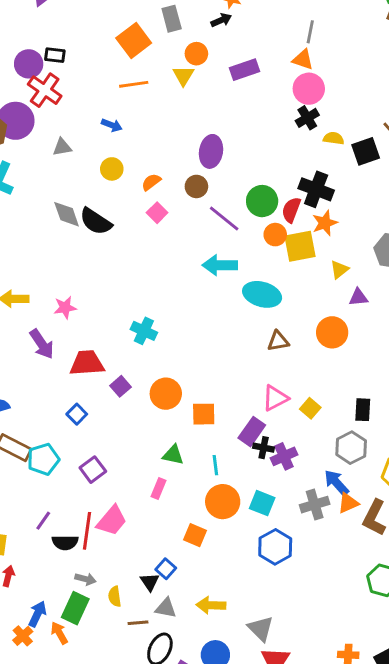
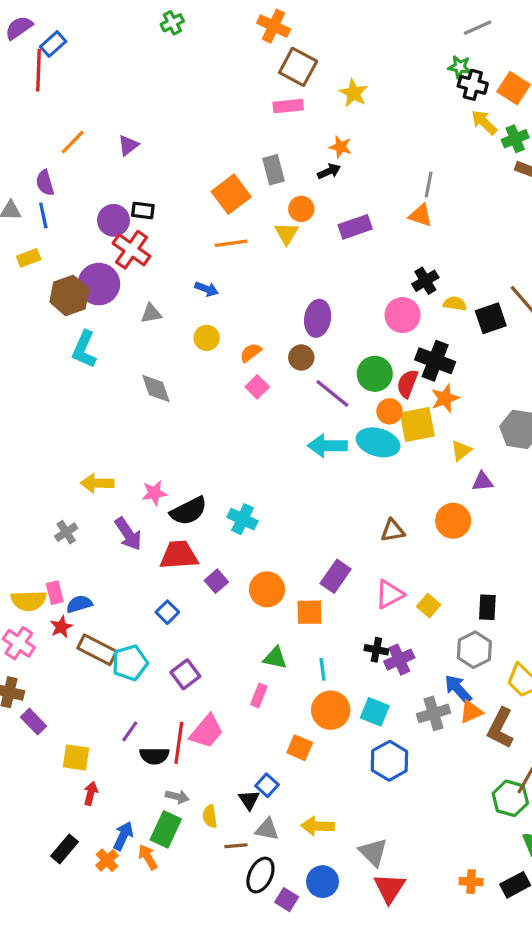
pink circle: (309, 89) -> (403, 315), moved
black semicircle: (96, 221) -> (189, 511), moved, turned -60
cyan ellipse: (262, 294) -> (378, 442), moved
purple rectangle: (252, 432) -> (336, 576), moved

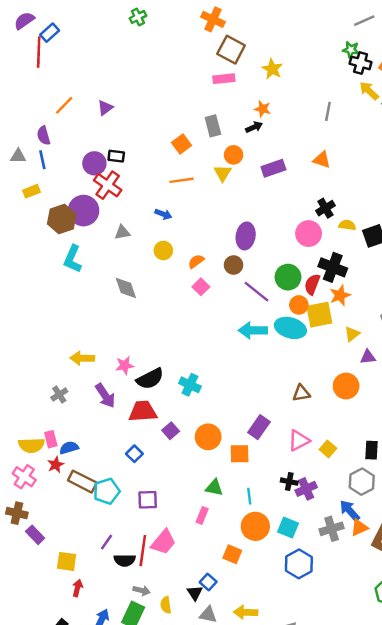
gray line: (429, 184) -> (328, 111), moved
orange square: (231, 194) -> (182, 144), size x0.7
purple square: (185, 674) -> (148, 500), turned 35

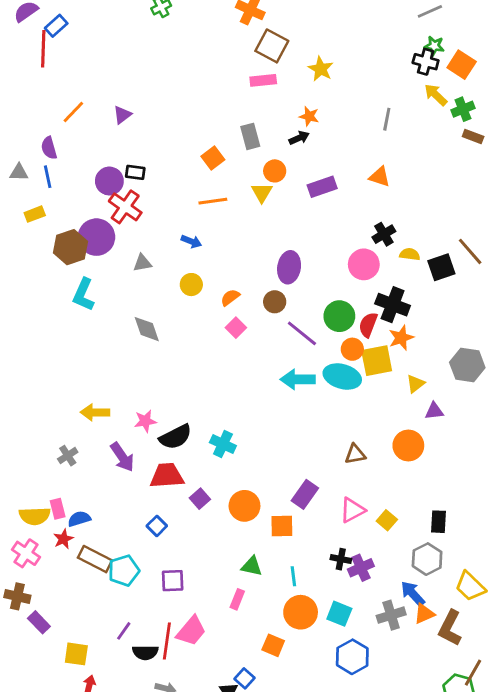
green star: (351, 50) -> (434, 46), moved

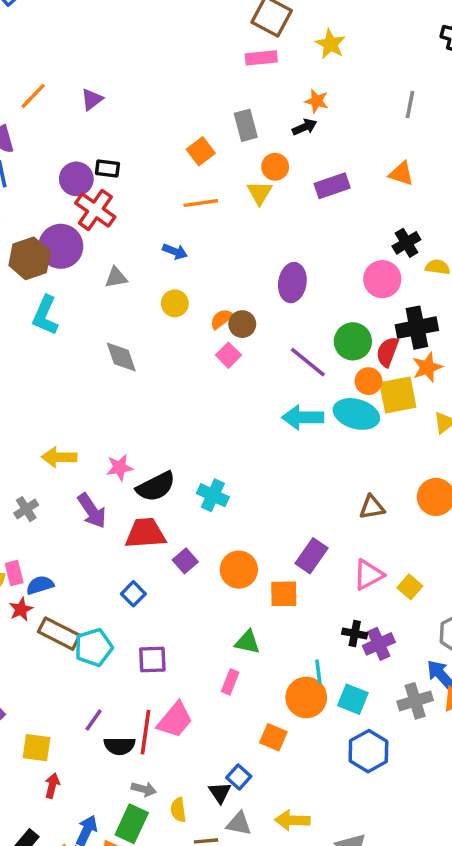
brown circle: (275, 302) -> (242, 324), moved
black cross: (393, 305) -> (417, 328), turned -32
cyan line: (293, 576) -> (318, 672), moved

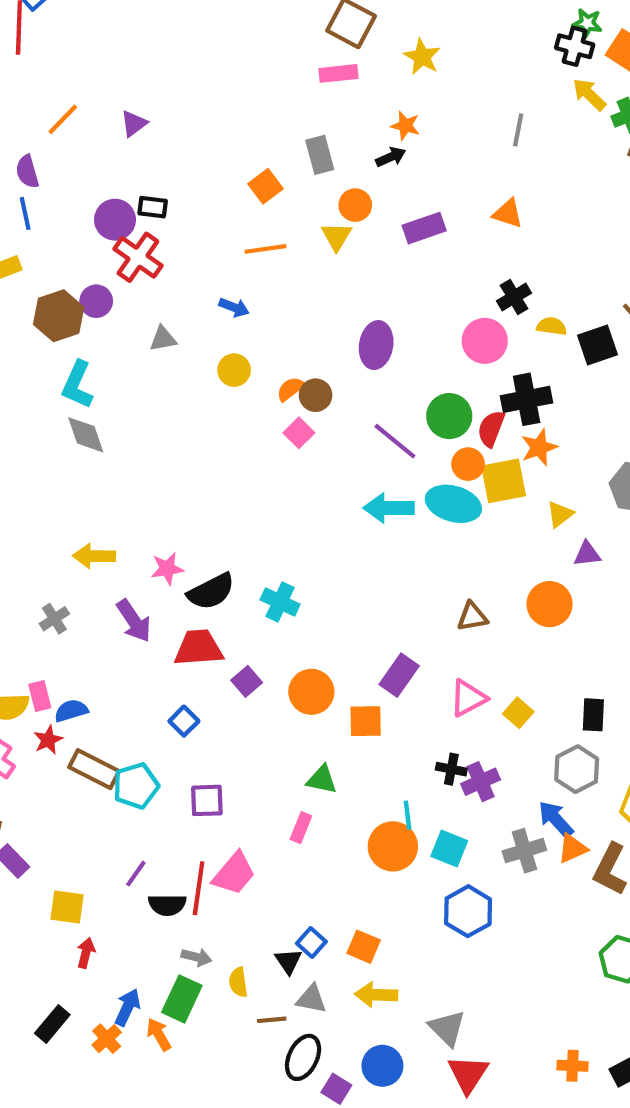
purple circle: (61, 246) -> (96, 301), size x0.6
gray diamond: (121, 357) -> (86, 435), moved
orange square: (273, 737) -> (364, 947), moved

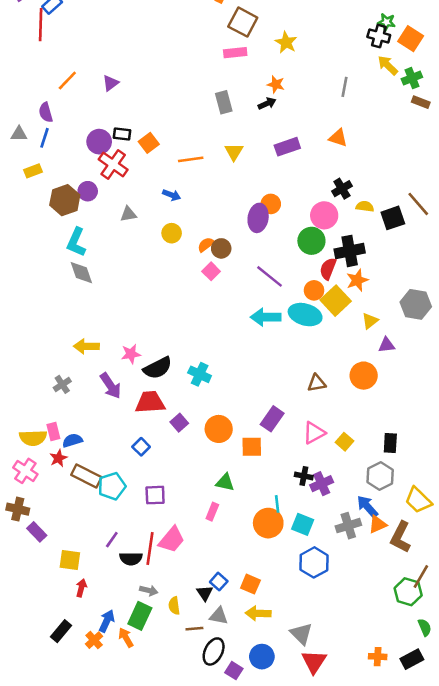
orange square: (265, 186) -> (149, 143), moved
orange circle: (355, 205) -> (271, 204), moved
blue line: (25, 213) -> (44, 138), turned 30
green circle: (449, 416) -> (311, 241), moved
yellow square: (504, 481) -> (336, 301), turned -32

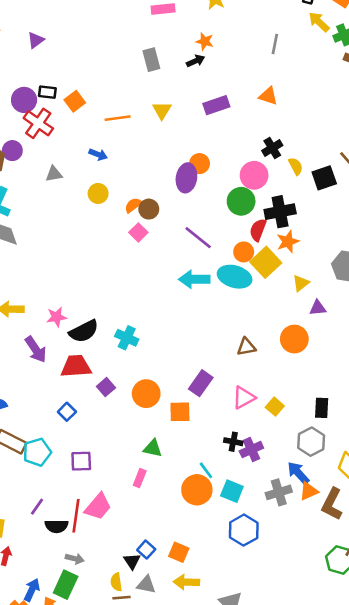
yellow semicircle: (365, 206) -> (296, 166), turned 54
cyan line: (277, 504) -> (206, 470), turned -30
yellow semicircle: (174, 606) -> (116, 582), moved

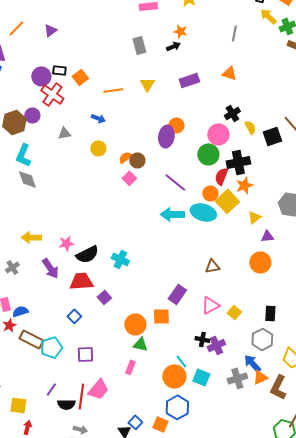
orange circle: (294, 339) -> (260, 262), moved
orange circle: (146, 394) -> (135, 324), moved
blue hexagon: (244, 530) -> (177, 407), moved

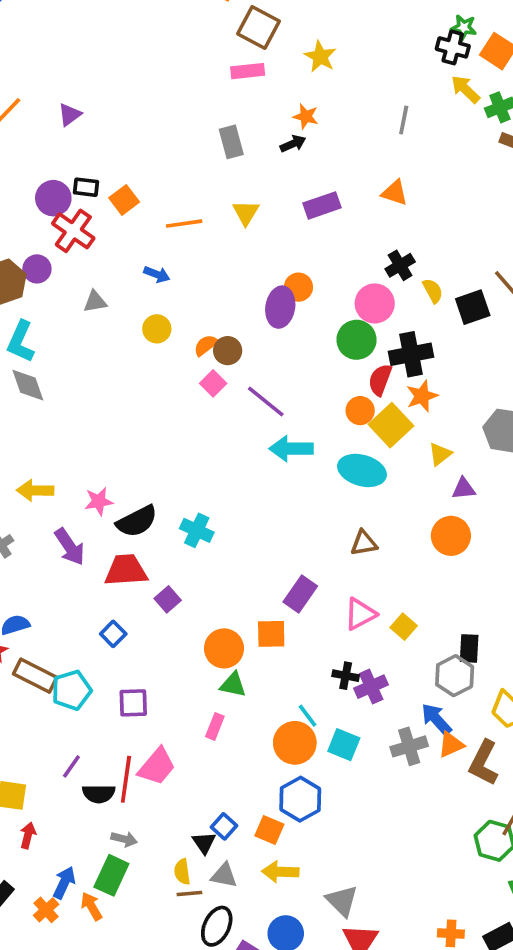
purple line: (175, 182) -> (266, 401), moved
cyan ellipse: (203, 212) -> (362, 470), moved
black rectangle: (270, 313) -> (469, 648), moved

